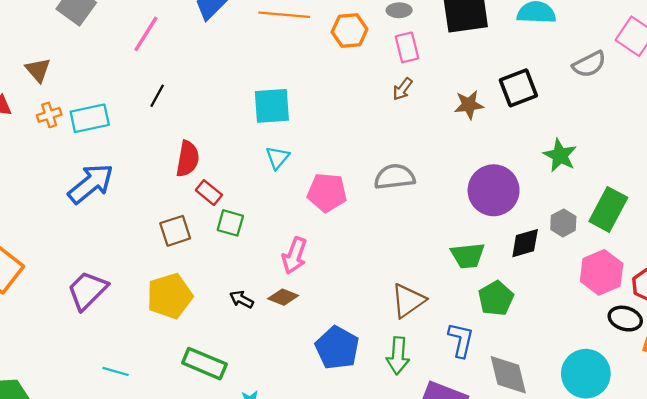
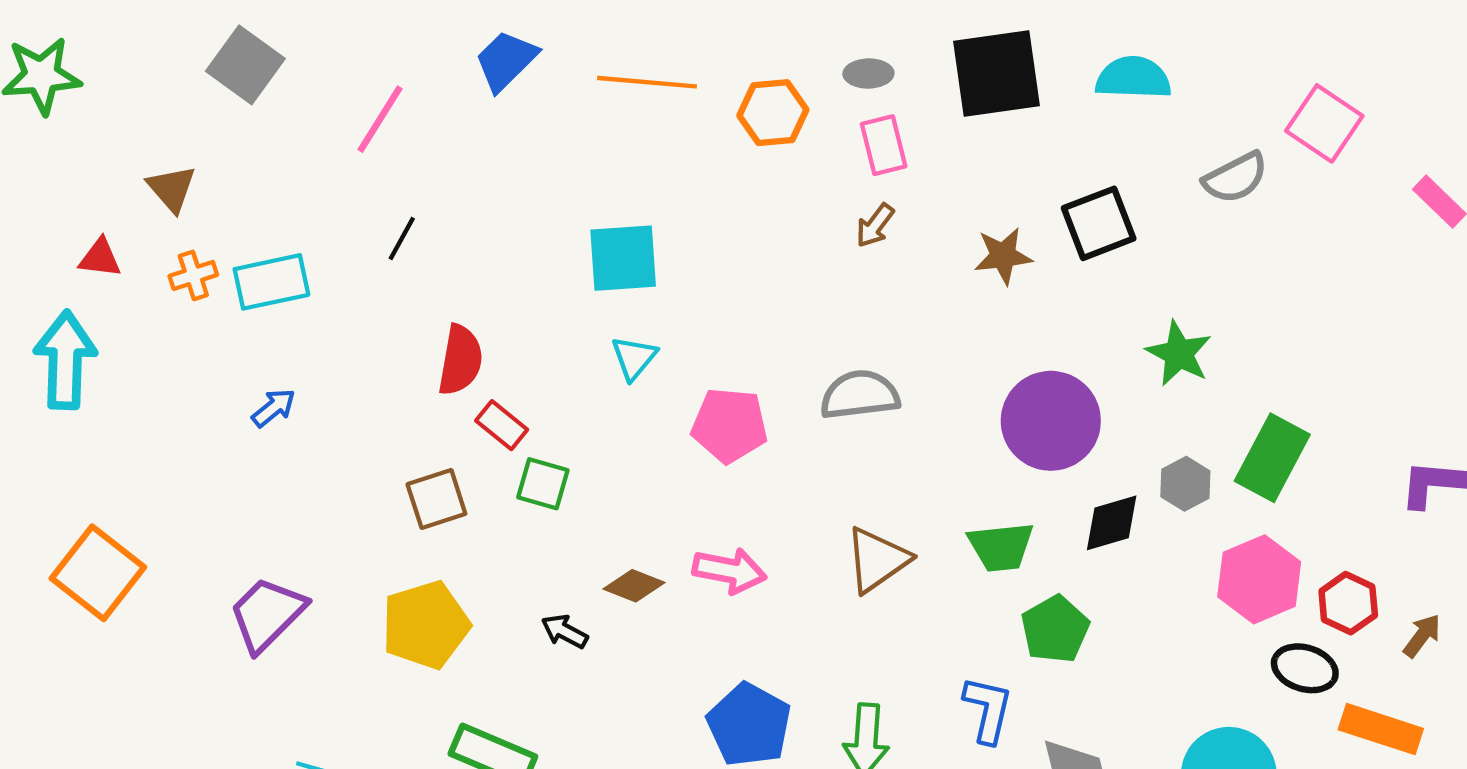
blue arrow: (91, 184) -> (274, 408), size x0.5
pink arrow: (294, 256) -> (730, 571), moved, turned -99
brown diamond: (283, 297) -> (634, 586), moved
brown triangle: (408, 301) -> (877, 560), moved

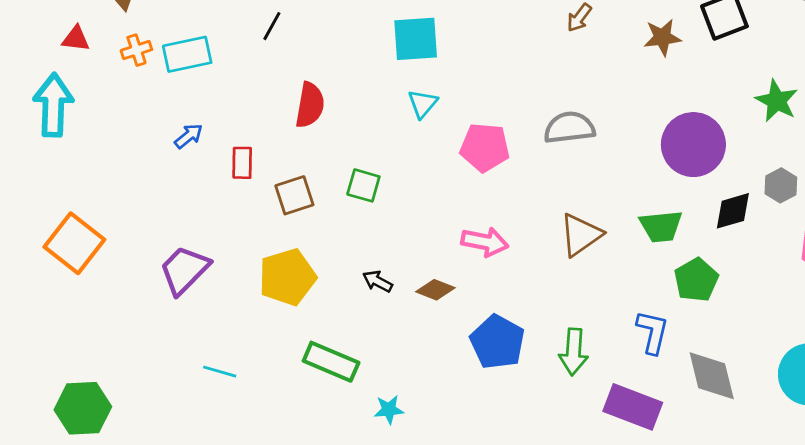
red rectangle: (502, 425) -> (242, 163), moved, turned 52
brown diamond: (634, 586) -> (435, 290), moved

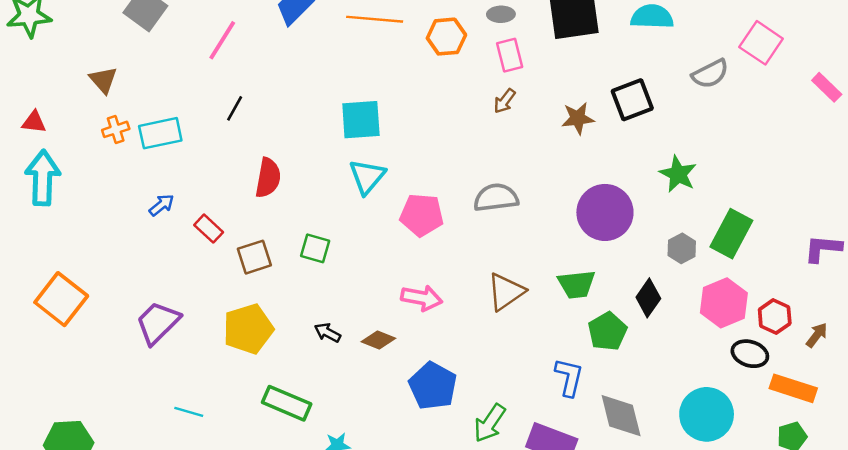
red triangle: (76, 39) -> (34, 122), moved
cyan triangle: (423, 104) -> (367, 177), size x1.4
red rectangle: (242, 163) -> (209, 229), turned -48
black diamond: (733, 211) -> (648, 298), moved, turned -39
green arrow: (574, 352) -> (490, 423), moved, turned 30

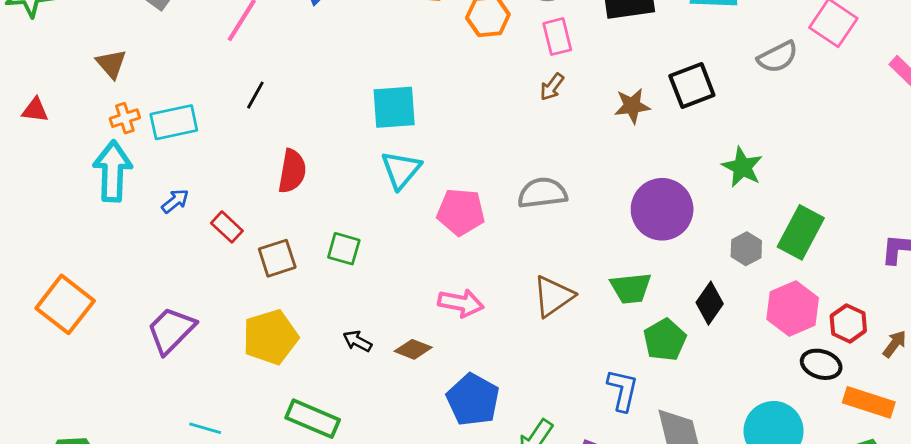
cyan arrow: (43, 178) -> (113, 171), moved

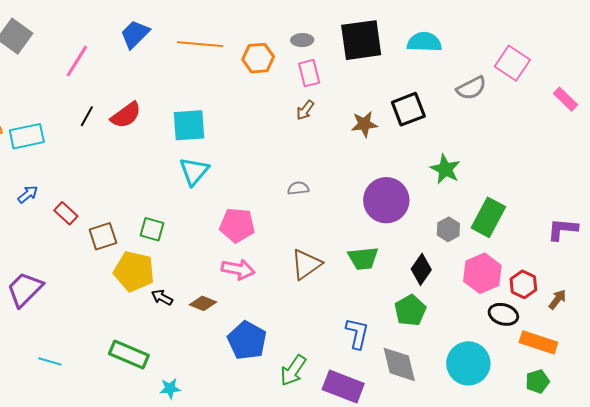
red semicircle: (292, 171) -> (126, 115), moved, turned 44
gray semicircle: (542, 193) -> (298, 188), size x0.6
pink pentagon: (461, 212) -> (237, 225), moved
yellow pentagon: (270, 337) -> (134, 271), moved, turned 30
green pentagon: (665, 340) -> (410, 310), moved

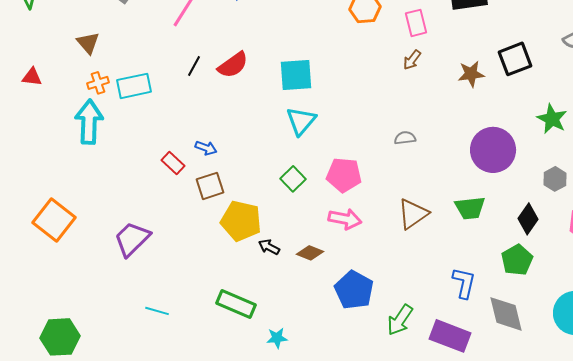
blue arrow: (28, 194) -> (206, 148), moved, turned 60
green square: (152, 229) -> (293, 179), moved, turned 30

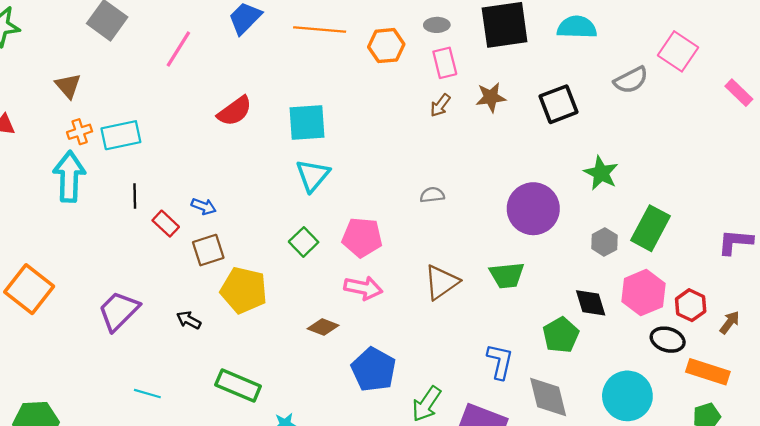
black line: (194, 66) -> (135, 196), moved, turned -30
brown star: (471, 74) -> (491, 97), moved
black diamond: (528, 219) -> (591, 303), moved, turned -52
black arrow: (269, 247) -> (189, 320), moved

